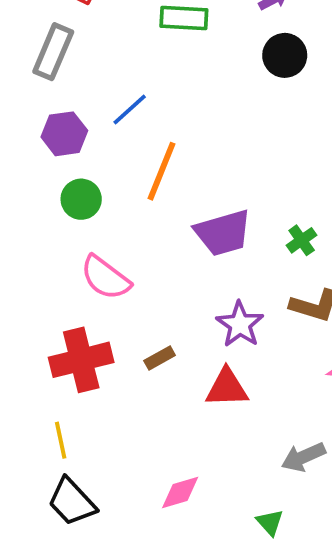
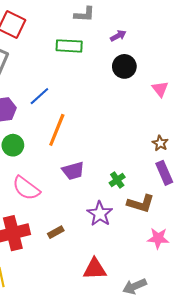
purple trapezoid: (223, 233) -> (73, 171), moved, size x0.7
green cross: (302, 240) -> (117, 180), moved
red triangle: (227, 388) -> (95, 269), moved

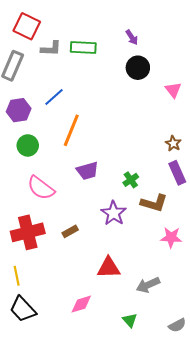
gray L-shape: (84, 14) -> (51, 48), moved
purple arrow: (118, 36) -> (132, 37), turned 84

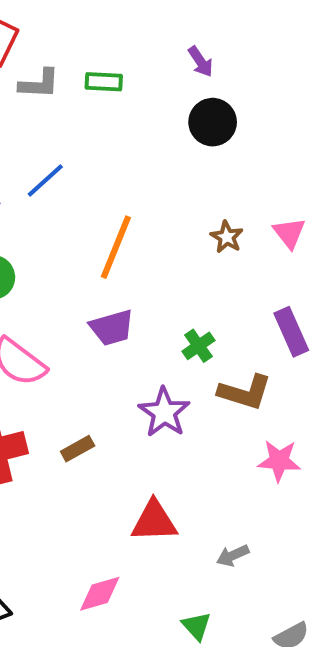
green rectangle: (83, 47) -> (104, 82), size x0.7
pink triangle: (173, 90) -> (289, 233), moved
orange line: (71, 130) -> (116, 247), moved
brown star: (173, 143) -> (227, 237), moved
gray arrow: (148, 285) -> (233, 555), size x0.7

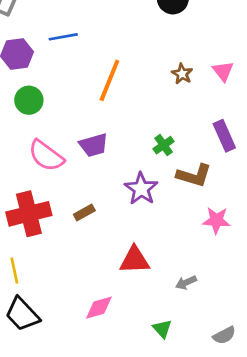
blue line: (45, 181) -> (63, 37), turned 32
purple trapezoid: (112, 328) -> (94, 145), moved

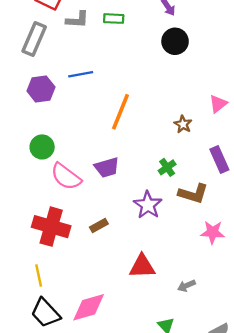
pink triangle: (223, 71) -> (218, 104), turned 30
brown star: (182, 74) -> (183, 124), moved
green circle: (29, 100) -> (42, 147), moved
red cross: (29, 214) -> (51, 227), turned 30
pink diamond: (99, 308) -> (89, 307), moved, size x1.4

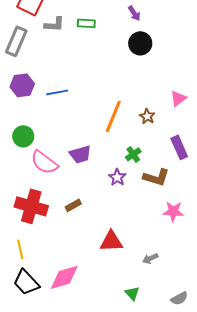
blue line: (81, 74) -> (57, 92), moved
orange line: (120, 112) -> (113, 116), moved
purple star: (148, 205) -> (117, 177), moved, size x0.7

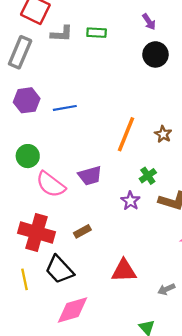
black trapezoid: (26, 282) -> (59, 270), moved

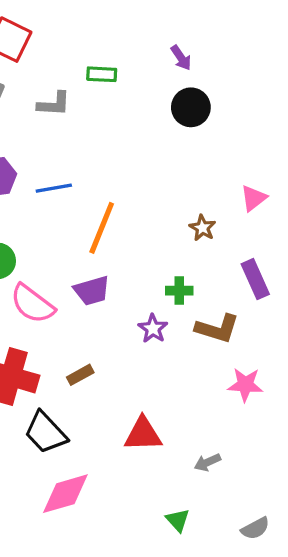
gray L-shape: (62, 34) -> (54, 104), moved
orange line: (126, 134) -> (102, 228), moved
green cross: (148, 176) -> (179, 291), turned 35

